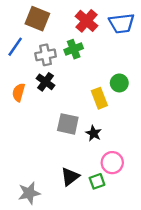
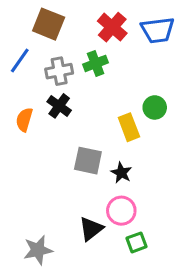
pink circle: (112, 163) -> (121, 211), moved
green square: (97, 181) -> (137, 242), moved

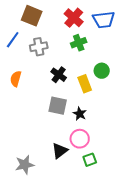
green cross: (96, 63) -> (79, 43), moved
black cross: (59, 106) -> (59, 75), moved

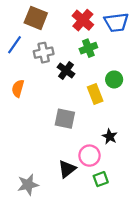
black cross: (59, 75) -> (66, 71), moved
black star: (80, 114) -> (110, 137), moved

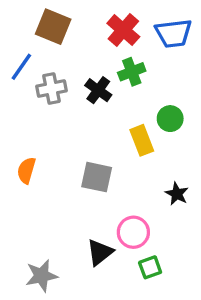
gray cross: (44, 53) -> (51, 88), moved
black cross: (66, 71) -> (98, 90), moved
orange semicircle: (18, 88) -> (26, 170), moved
black star: (110, 137) -> (177, 194), moved

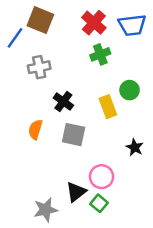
blue line: (21, 67) -> (15, 38), moved
black cross: (98, 90) -> (63, 102), moved
orange semicircle: (26, 170) -> (35, 130), moved
green square: (150, 267) -> (99, 203), moved, turned -30
gray star: (41, 276) -> (46, 210), moved

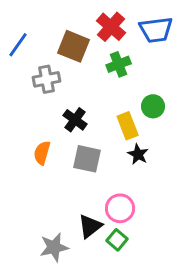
brown square: (40, 20) -> (74, 46), moved
black star: (135, 147) -> (138, 154), moved

